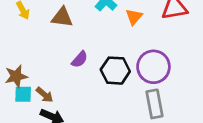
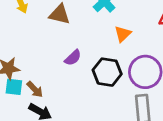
orange triangle: (134, 17) -> (123, 34), moved

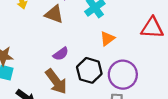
brown arrow: (35, 89) -> (56, 81), moved, size x1.6

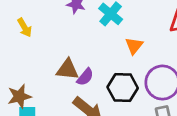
brown triangle: (54, 14) -> (67, 69), moved

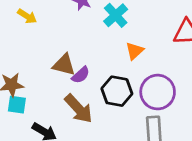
yellow arrow: (25, 28) -> (27, 16), turned -36

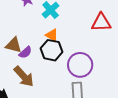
orange triangle: (135, 51) -> (52, 35), moved, turned -48
black hexagon: (117, 91) -> (51, 50), moved

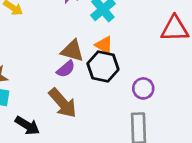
brown triangle: (14, 45) -> (72, 51), moved
purple circle: (80, 65) -> (143, 88), size x0.6

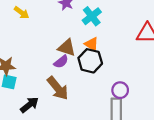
purple circle: (143, 88) -> (120, 90), moved
black arrow: (27, 126) -> (29, 105), turned -72

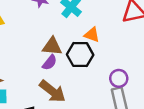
orange triangle: (92, 44) -> (92, 35), moved

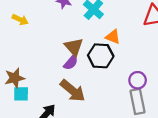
brown triangle: (52, 46) -> (74, 47), turned 42

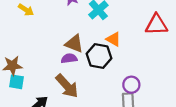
brown triangle: (74, 47) -> (74, 44), turned -36
purple semicircle: (71, 63) -> (69, 58), turned -147

